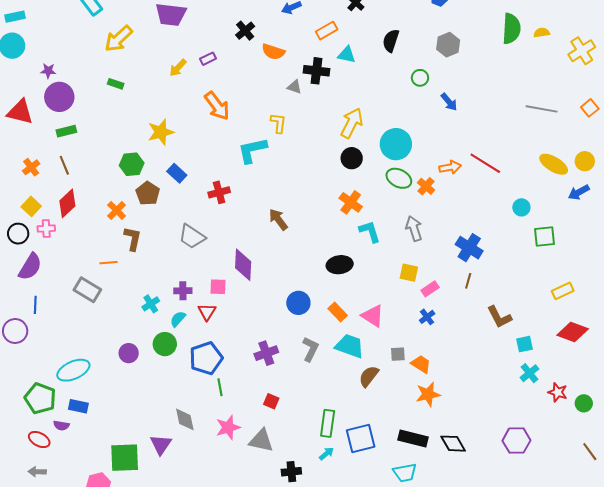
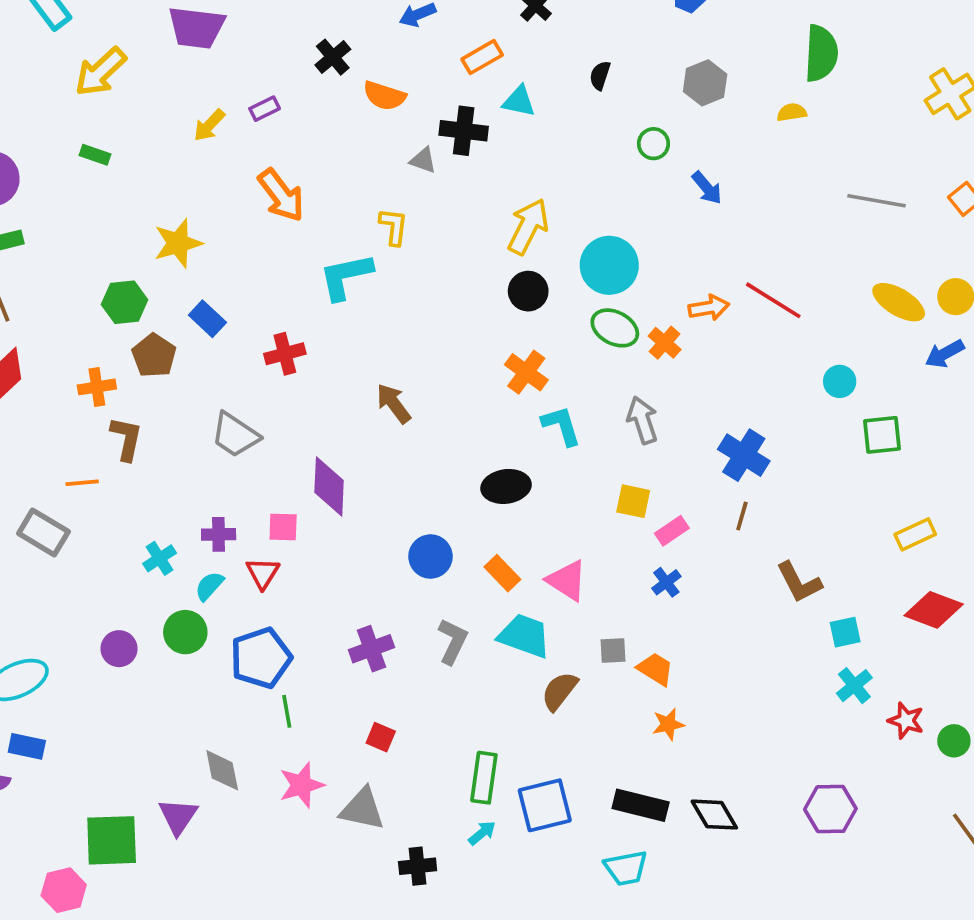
yellow semicircle: (542, 33) -> (792, 112), moved
black semicircle: (391, 41) -> (600, 75), size x0.7
orange cross: (117, 210) -> (97, 387), turned 36
orange star: (428, 394) -> (668, 724), size x0.7

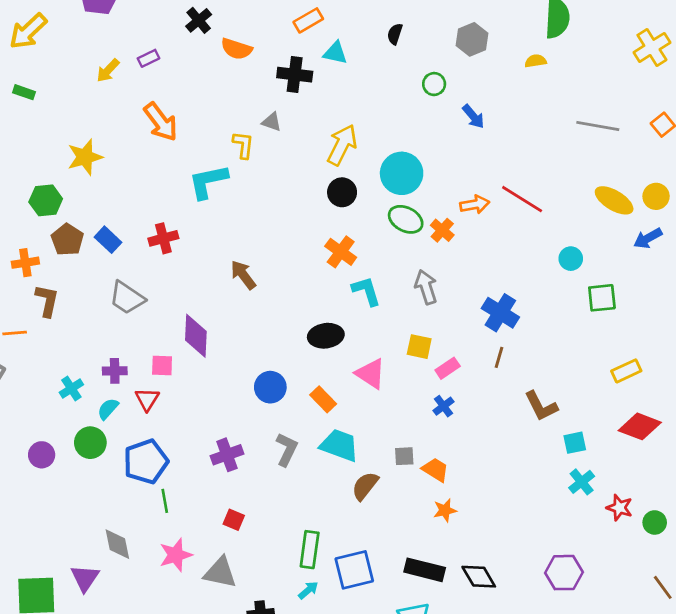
gray triangle: (423, 160) -> (272, 122), moved
blue rectangle: (207, 319) -> (108, 240), moved
pink triangle: (567, 580) -> (370, 374), moved

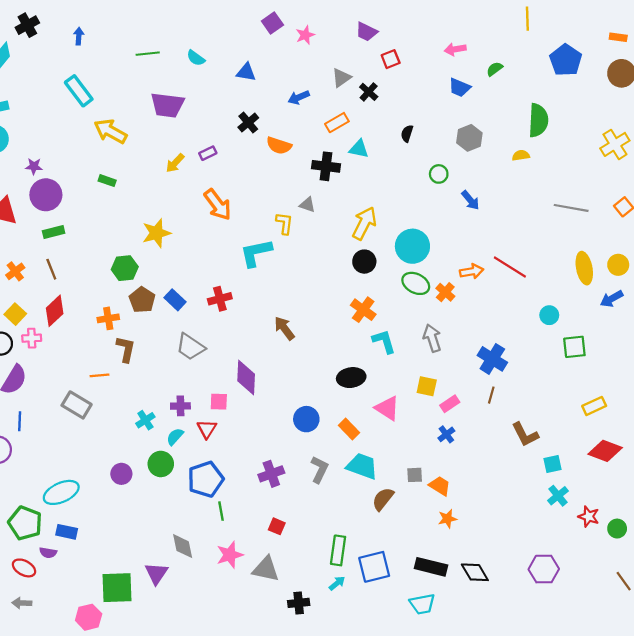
yellow arrow: (28, 31) -> (110, 131), turned 72
yellow ellipse: (614, 200) -> (584, 268), turned 48

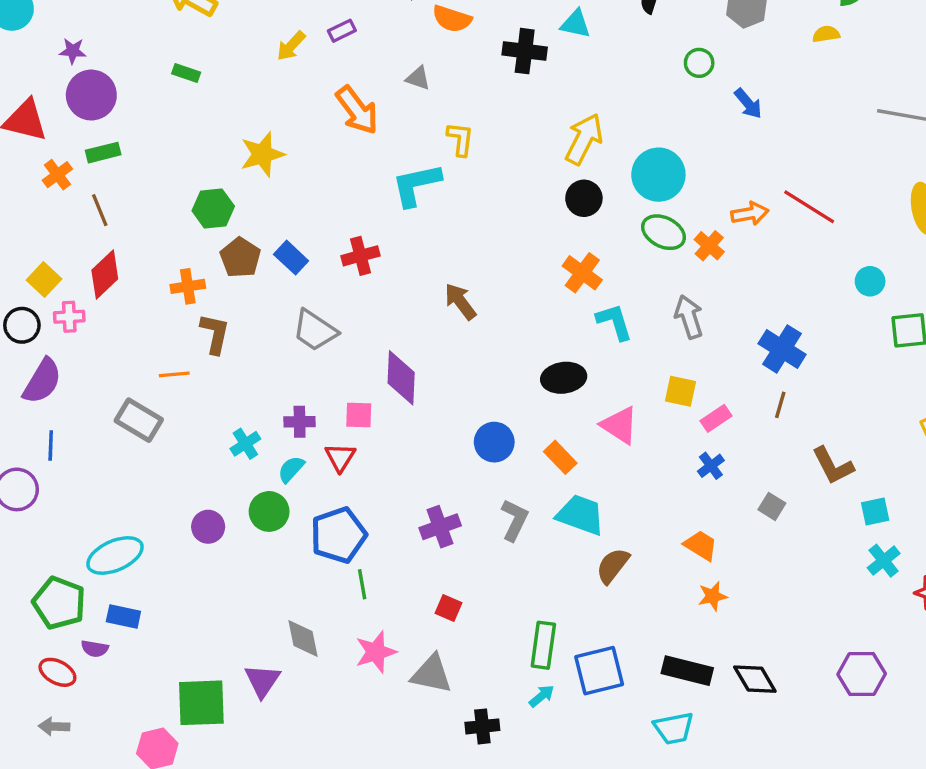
gray triangle: (307, 205) -> (418, 78), moved
orange cross: (15, 271) -> (57, 175), moved
gray square: (415, 475) -> (772, 506), moved, turned 35

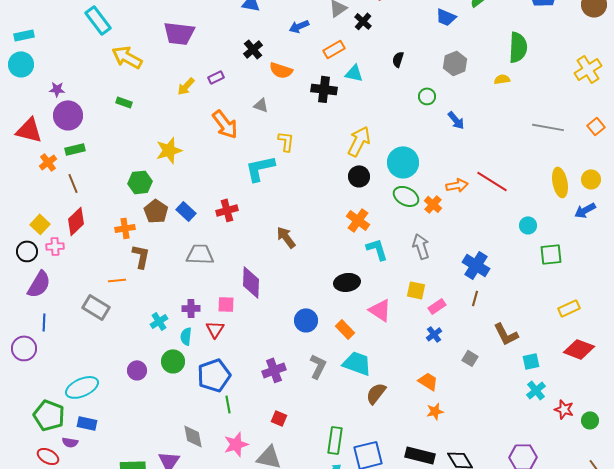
gray trapezoid: (315, 330) -> (200, 254), turned 148
cyan semicircle: (291, 469) -> (186, 336), turned -36

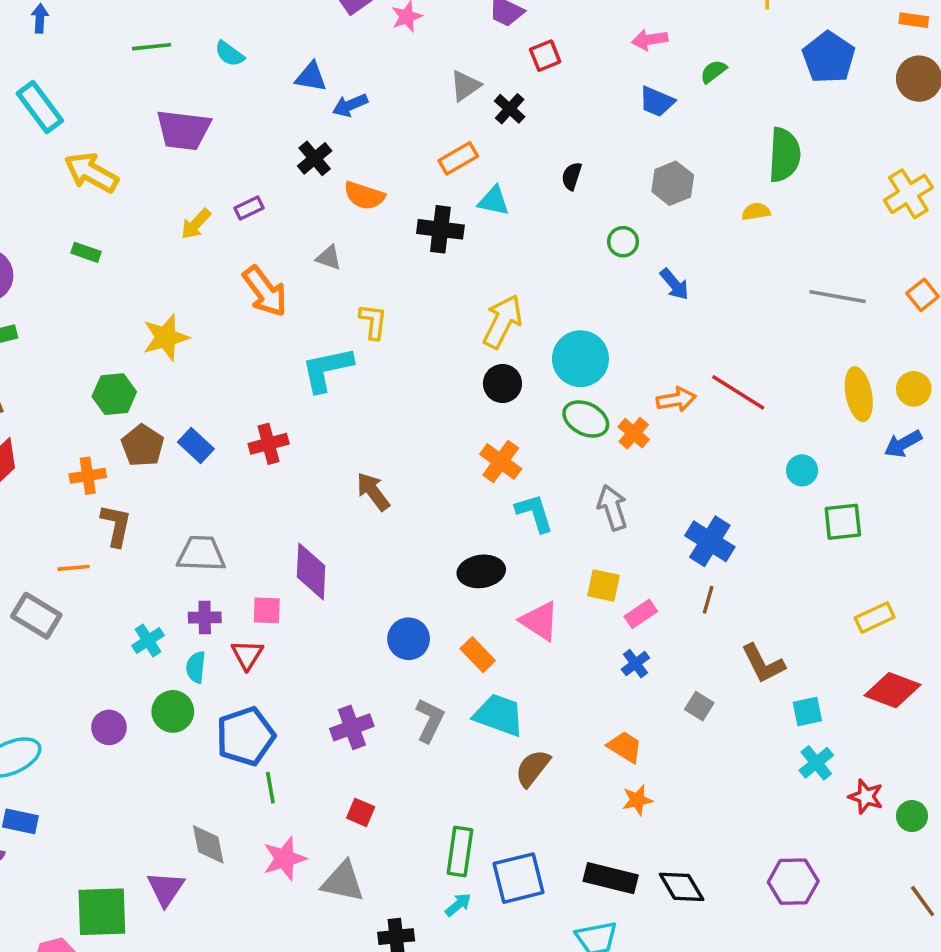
blue arrow: (299, 26) -> (350, 105), moved
gray trapezoid: (200, 254) -> (201, 554), moved

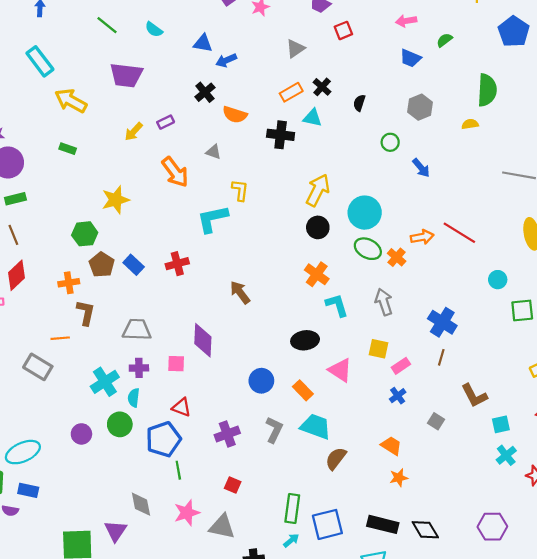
green line: (152, 47) -> (107, 25), turned 45
black cross: (510, 109) -> (322, 87), moved
cyan cross: (148, 641) -> (105, 382), size x1.5
red triangle: (247, 655) -> (182, 407), moved, turned -42

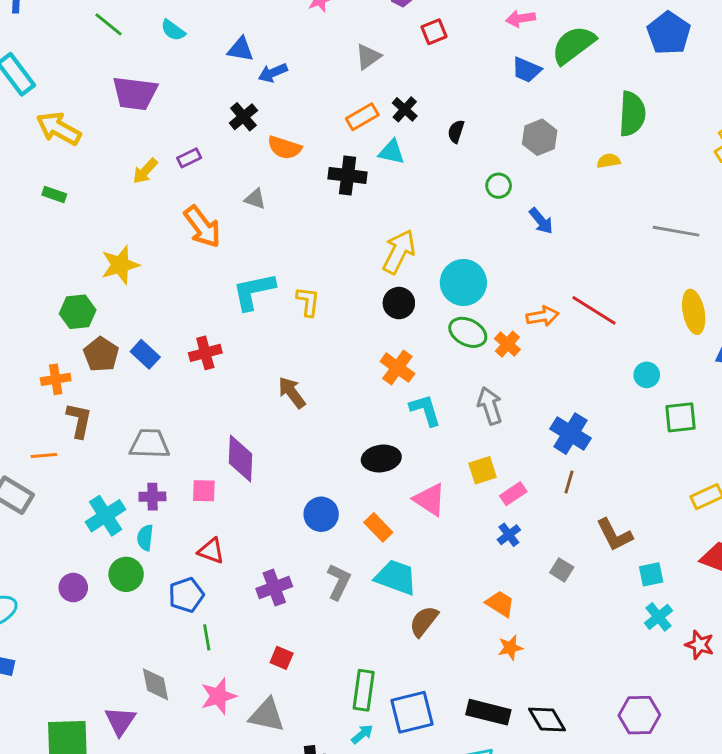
green semicircle: (444, 40) -> (573, 45), size x2.0
yellow L-shape: (240, 190) -> (308, 302), moved
yellow square: (378, 349) -> (482, 470), turned -30
blue pentagon: (163, 439) -> (186, 595), size x0.7

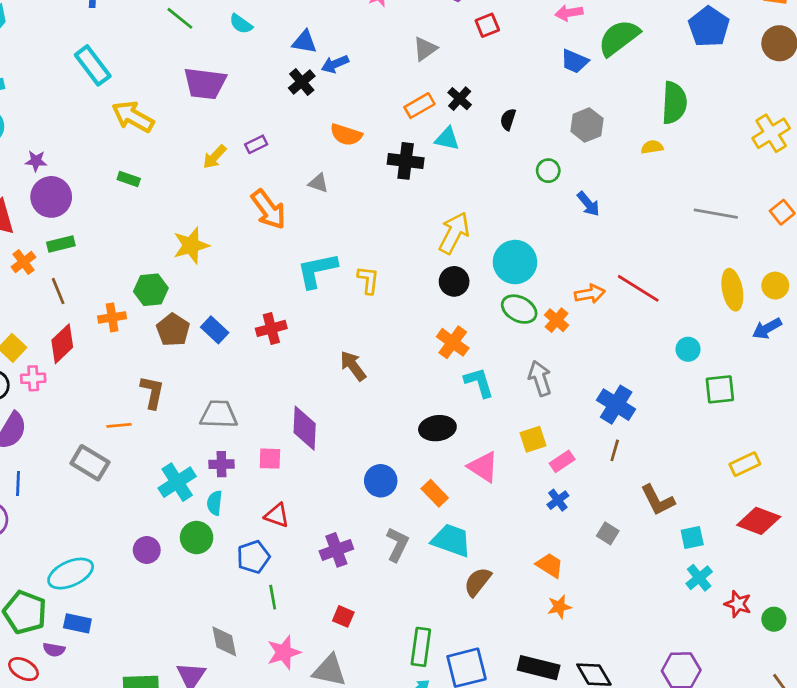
black cross: (243, 117) -> (302, 82), moved
orange cross: (56, 379) -> (112, 317), moved

